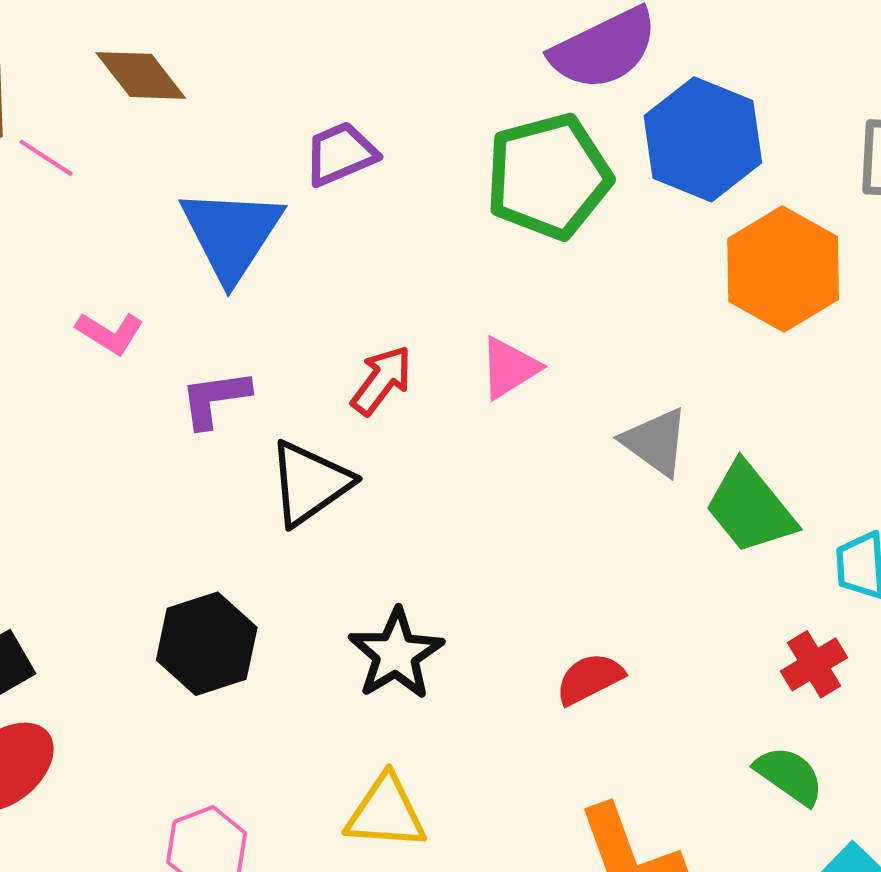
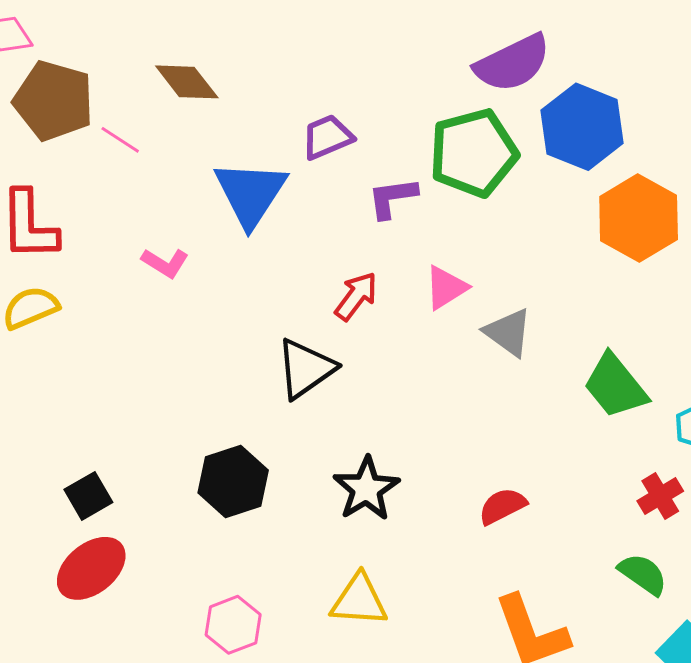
purple L-shape: (215, 399) -> (392, 198), moved
gray triangle: (655, 442) -> (508, 332), moved

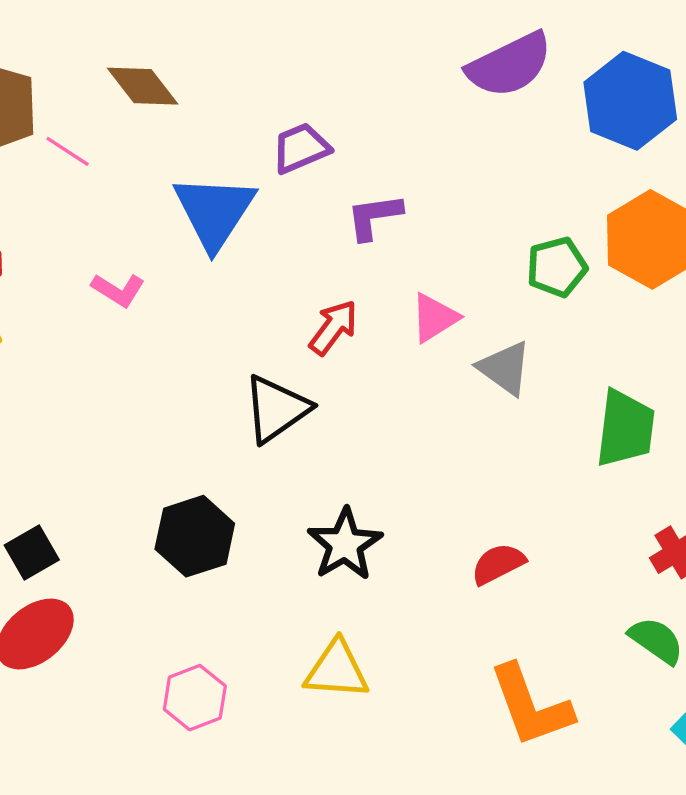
blue hexagon: (582, 127) -> (630, 101), moved
green pentagon: (473, 153) -> (557, 267), moved, size x0.6
green trapezoid: (615, 386) -> (625, 429), turned -134

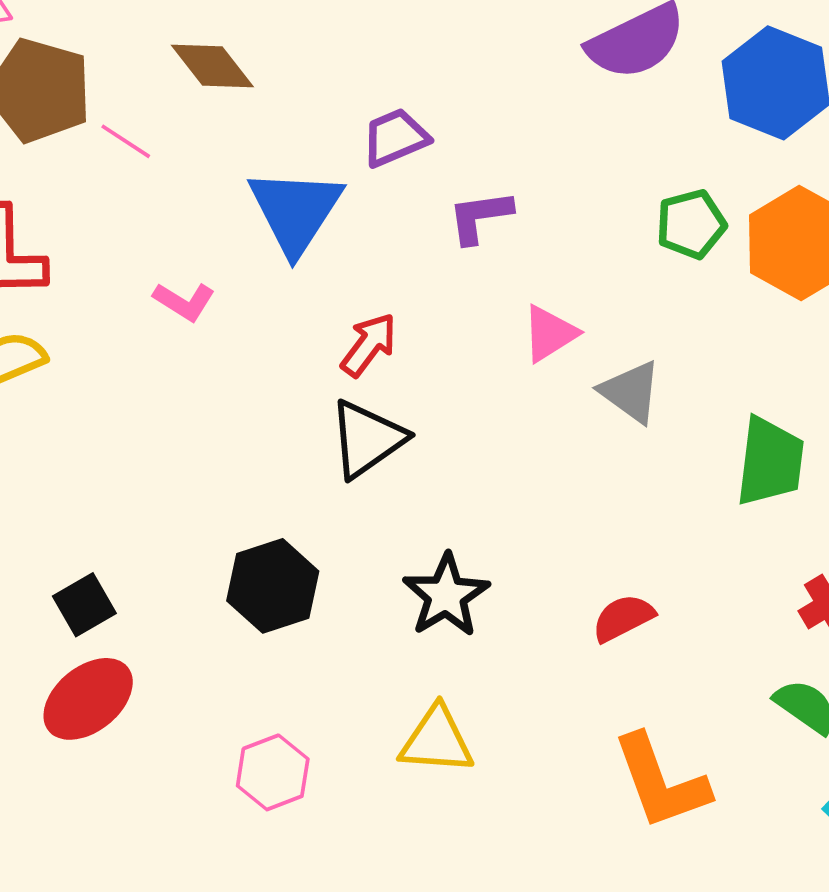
green pentagon: (557, 267) -> (691, 224), moved
red arrow: (333, 327) -> (369, 345), moved

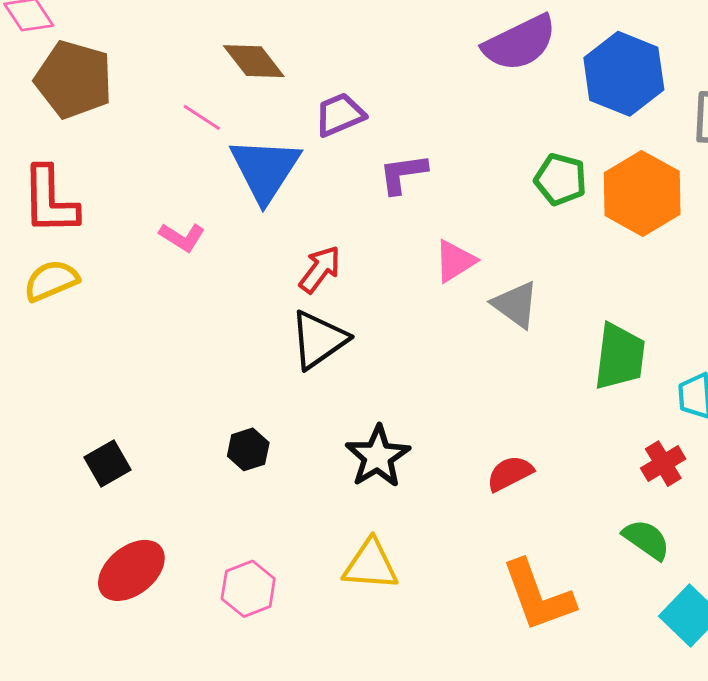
brown diamond: (212, 66) -> (254, 61), moved
pink line: (126, 141) -> (202, 117), moved
green pentagon: (691, 224) -> (561, 179), turned 30
black hexagon: (273, 586) -> (248, 449), size x0.6
red ellipse: (88, 699) -> (131, 570), moved

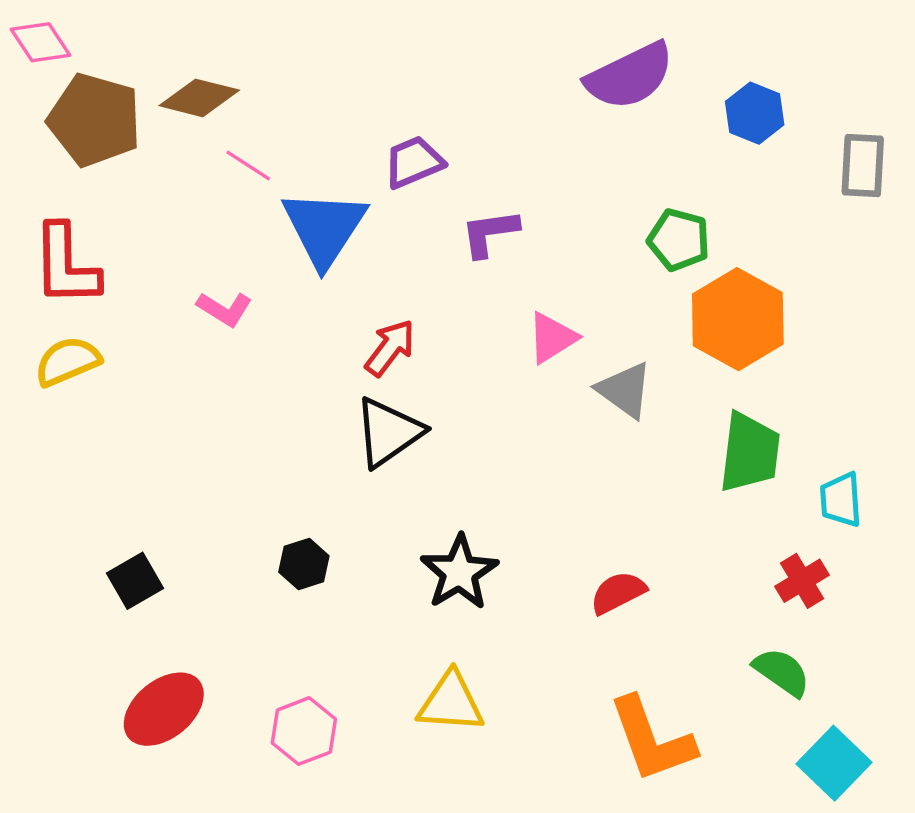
brown diamond: (254, 61) -> (199, 98), moved, turned -38
blue hexagon: (624, 74) -> (755, 113), size x0.6
orange hexagon: (642, 193) -> (738, 319), moved

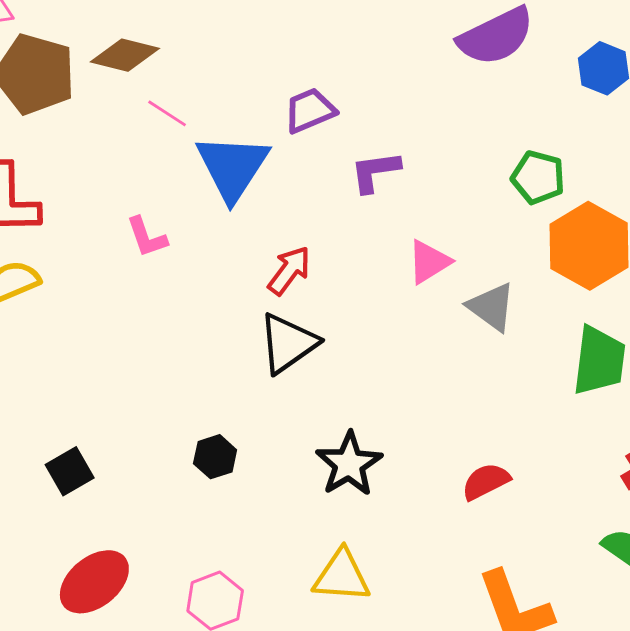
pink L-shape: (225, 309) -> (147, 237), turned 39

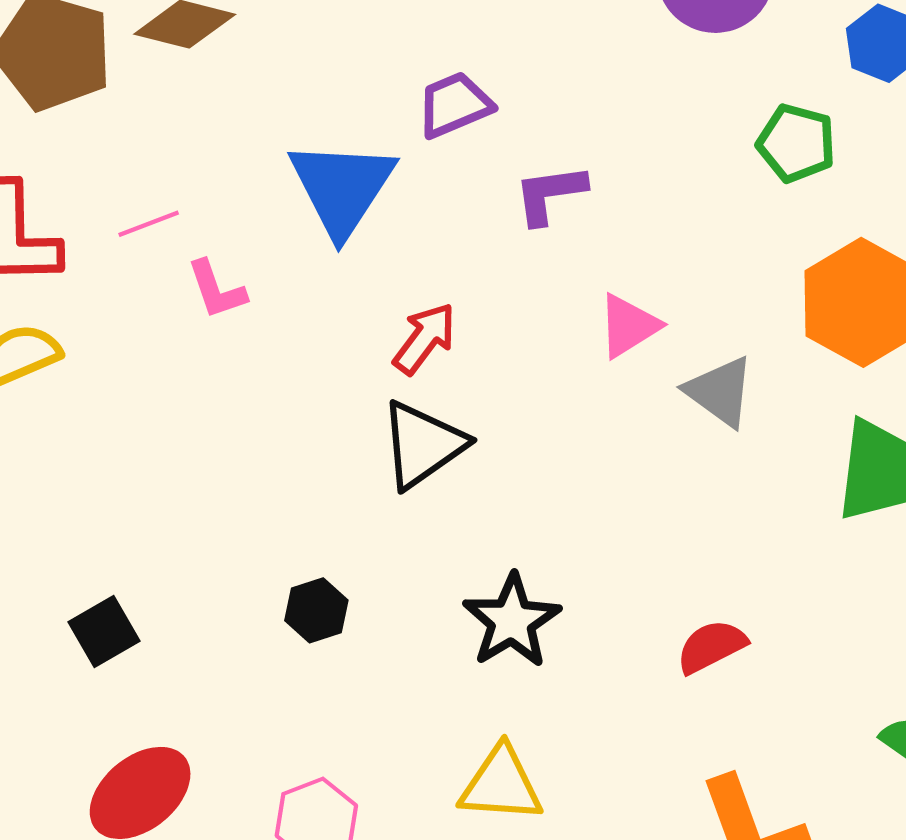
pink line: (167, 113) -> (149, 224), moved, turned -54
green pentagon: (538, 177) -> (796, 143), moved

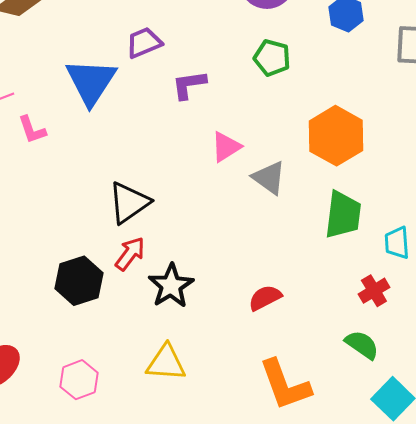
green pentagon: (796, 143) -> (272, 58), moved
red arrow: (425, 338) -> (130, 254), moved
black hexagon: (316, 610) -> (79, 281), size x1.6

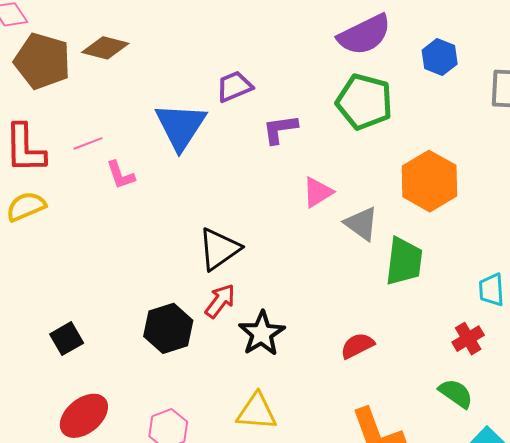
green pentagon: (272, 58) -> (364, 102), size x1.5
green trapezoid: (343, 215) -> (404, 261), moved

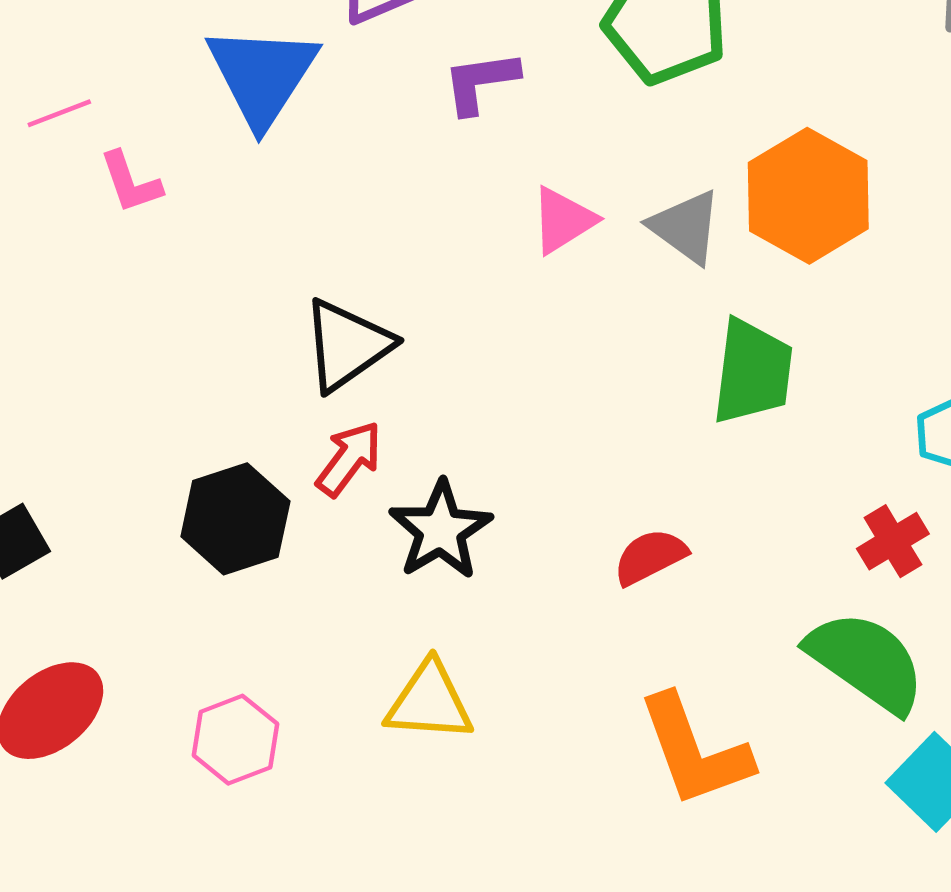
gray triangle: (361, 224) -> (686, 227), moved
green semicircle: (456, 393) -> (866, 662), size x1.6

